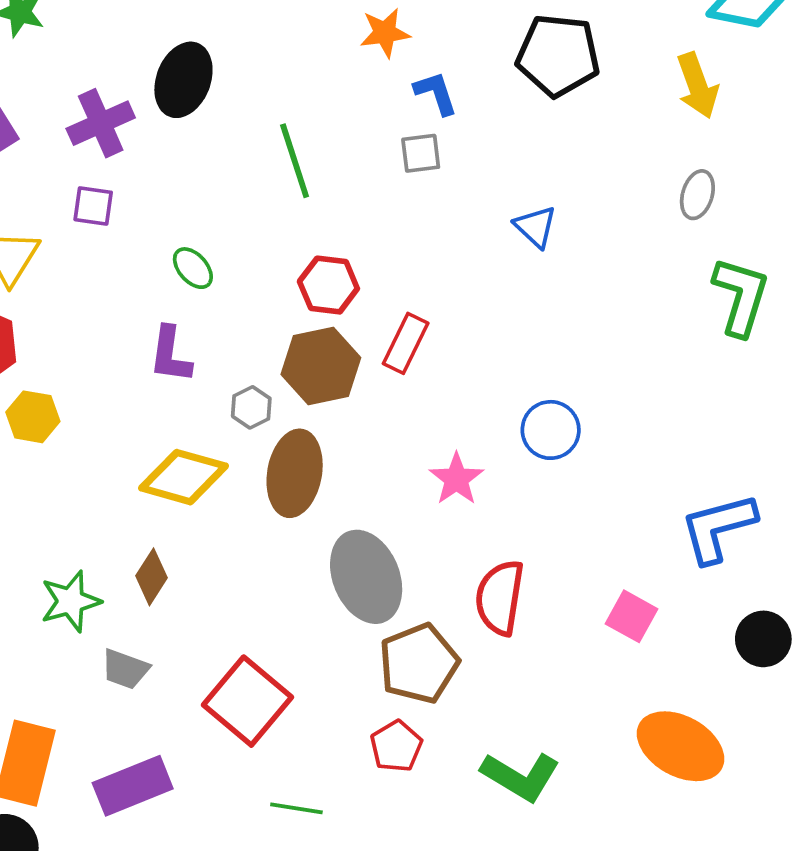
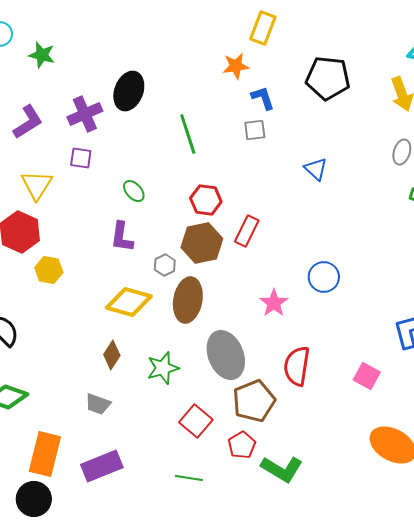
green star: (71, 601) -> (163, 368), moved
red square: (248, 701) -> (196, 421), moved, size x0.7
green L-shape: (520, 776) -> (282, 469), moved

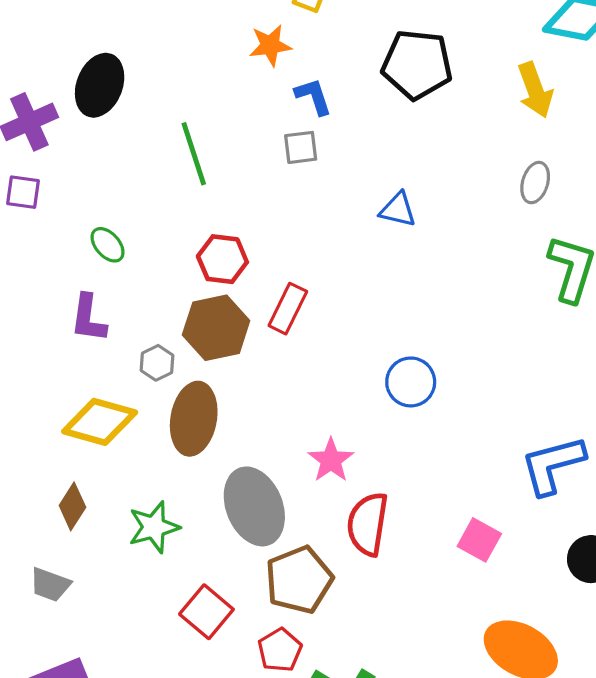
blue triangle: (316, 169) -> (398, 210), turned -30
pink star: (274, 303) -> (331, 460), moved

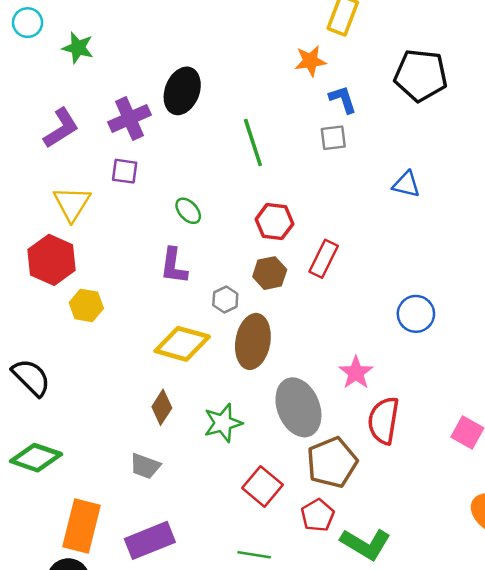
brown hexagon: (216, 328) -> (270, 273), size x0.7

